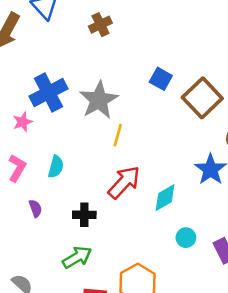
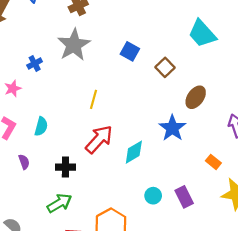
blue cross: (49, 92) -> (35, 63), size x0.5
brown square: (202, 98) -> (165, 67), size x0.6
gray star: (99, 100) -> (74, 45), moved
cyan circle: (186, 238) -> (153, 196), moved

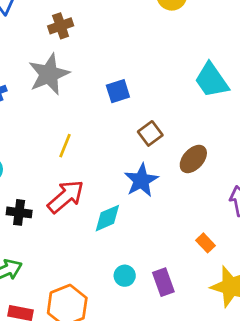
blue square: (130, 51) -> (118, 91), turned 36
brown square: (165, 67) -> (150, 133), moved
blue star: (172, 128) -> (141, 180), moved
black cross: (65, 167) -> (19, 212), moved

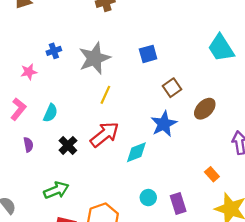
gray star: (49, 74) -> (94, 58), moved
black cross: (19, 212) -> (68, 145), turned 36

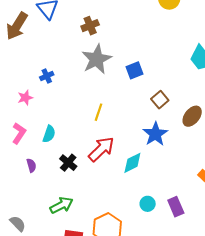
gray star: (94, 58) -> (97, 59), moved

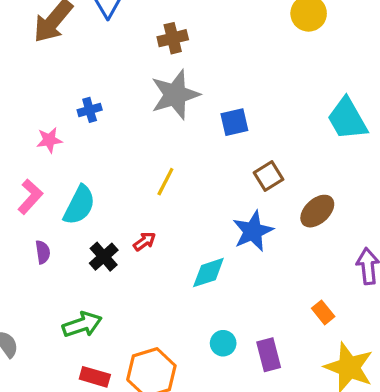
cyan semicircle: (49, 134) -> (79, 205), size x1.4
red arrow: (101, 149) -> (145, 241), moved, size x0.5

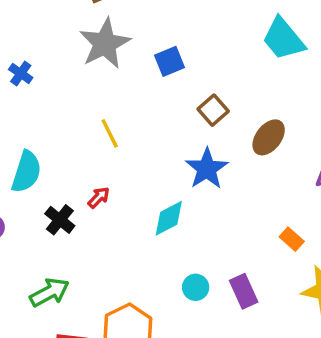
blue cross: (90, 110) -> (21, 73), turned -30
yellow line: (165, 182) -> (110, 133), turned -44

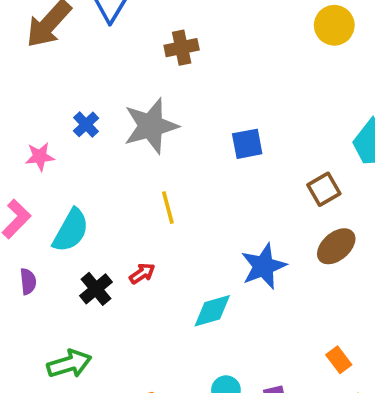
gray star: (105, 44) -> (151, 126), moved
brown square: (213, 110) -> (324, 189), moved

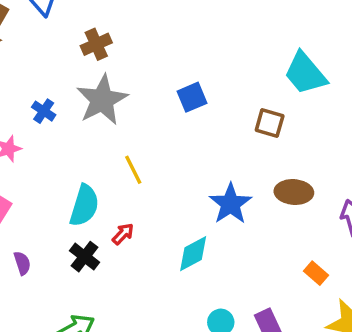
brown cross: (182, 48) -> (96, 44), moved
brown square: (324, 189) -> (270, 123), turned -32
cyan semicircle: (71, 230) -> (84, 206), moved
brown ellipse: (336, 246) -> (294, 192), moved, turned 57

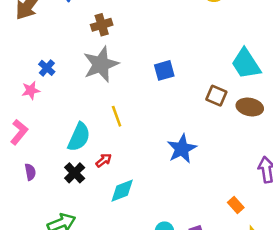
blue cross: (44, 111) -> (47, 68), moved
brown ellipse: (294, 192) -> (250, 107), moved
cyan diamond: (193, 254) -> (122, 191), moved

